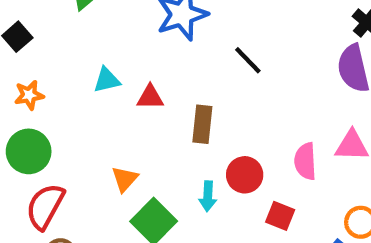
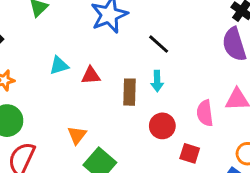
cyan arrow: (208, 196) -> (157, 81), moved

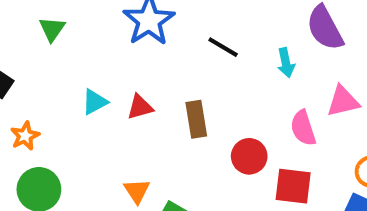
cyan arrow: (157, 81) -> (286, 63), moved
red square: (190, 153) -> (293, 186), size x1.4

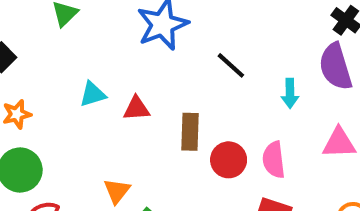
pink semicircle: (303, 128) -> (274, 160), moved
red circle: (249, 156) -> (229, 160), moved

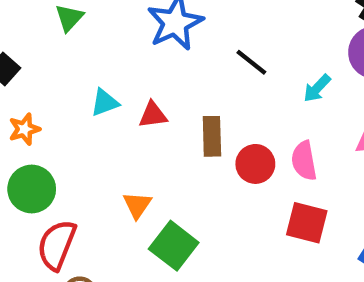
cyan arrow: (290, 93) -> (317, 88), turned 48

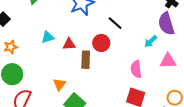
cyan arrow: (317, 88) -> (151, 41), moved
brown rectangle: (212, 136) -> (86, 60), moved
red circle: (255, 164) -> (101, 43), moved

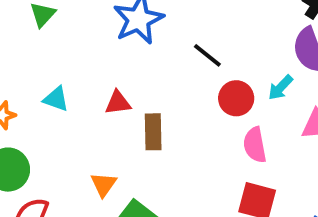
cyan triangle: (48, 37) -> (56, 99), moved, turned 40
red circle: (101, 43) -> (236, 98), moved

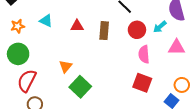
brown rectangle: (153, 132) -> (104, 31), moved

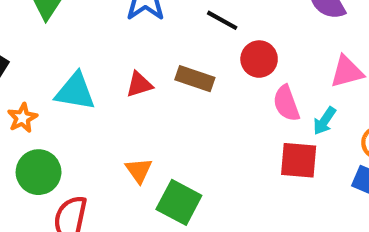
cyan triangle: (46, 21) -> (75, 91), size x1.5
cyan arrow: (160, 27) -> (324, 121), moved
brown rectangle: (104, 31) -> (195, 79), turned -60

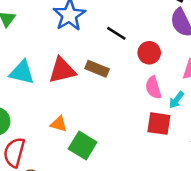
red circle: (259, 59) -> (149, 53), moved
red triangle: (139, 84) -> (62, 70), size x1.6
orange triangle: (139, 170) -> (59, 124), turned -42

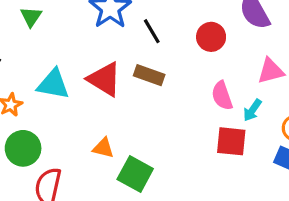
black line: (116, 33) -> (152, 31), moved, turned 30
red circle: (149, 53) -> (211, 37), moved
red triangle: (62, 70) -> (104, 79), turned 48

